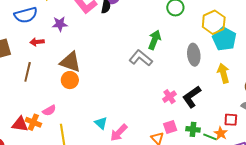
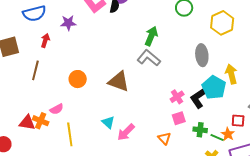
cyan pentagon: (224, 39) -> (214, 87), moved
green arrow: (155, 40) -> (151, 36), moved
red arrow: (37, 42) -> (45, 40), turned 112
brown triangle: (70, 62) -> (119, 81), moved
pink square: (170, 127) -> (179, 118), moved

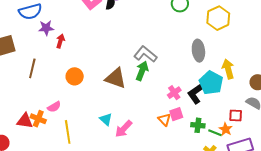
purple star: (68, 23) -> (46, 28), moved
green arrow: (151, 36) -> (142, 71), moved
red arrow: (45, 40) -> (60, 41), moved
orange triangle: (164, 138) -> (164, 119), moved

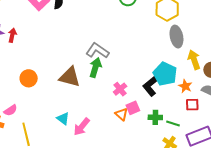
red arrow: (60, 41) -> (12, 35), moved
gray ellipse: (198, 51) -> (176, 37), moved
yellow arrow: (228, 69) -> (194, 60), moved
pink cross: (174, 93) -> (120, 89), moved
orange star: (226, 129) -> (185, 86), moved

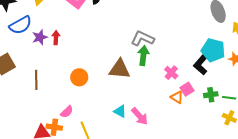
pink arrow: (82, 127) -> (140, 116), turned -72

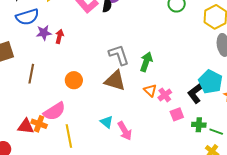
gray L-shape: (143, 38) -> (119, 55), moved, turned 35
green arrow: (143, 55) -> (146, 62), moved
orange triangle: (177, 97) -> (150, 90), moved
pink semicircle: (67, 112) -> (54, 111), size x1.6

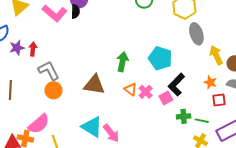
gray L-shape: (119, 55) -> (49, 71), moved
cyan pentagon: (210, 82) -> (160, 58), moved
pink square: (177, 114) -> (166, 98), moved
cyan triangle: (107, 122) -> (92, 127), size x1.6

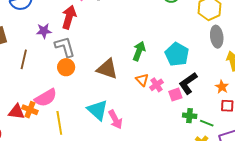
purple star: (17, 48) -> (44, 31), moved
red arrow: (33, 49) -> (69, 17), moved, size x1.6

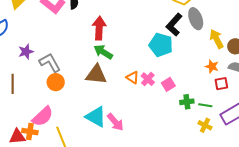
red arrow: (69, 17) -> (99, 28), moved
green arrow: (139, 51) -> (103, 52), moved, turned -66
black L-shape: (188, 83) -> (174, 25), moved

